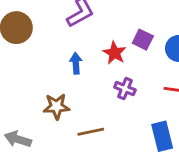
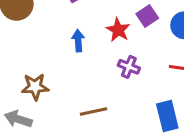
purple square: (143, 40) -> (147, 16), turned 30
brown star: (57, 106) -> (35, 87), moved

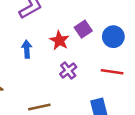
purple cross: (129, 67) -> (68, 71), turned 30

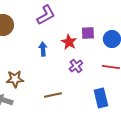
purple square: (83, 29) -> (88, 33), turned 32

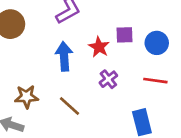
blue arrow: (43, 49) -> (64, 56), size x1.5
brown line: (53, 95) -> (69, 106), moved, turned 54

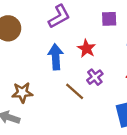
purple square: (124, 35) -> (109, 19), moved
brown line: (69, 106) -> (75, 91), moved

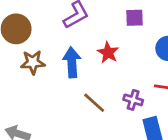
purple cross: (95, 77) -> (133, 100), moved, turned -35
brown star: (22, 93) -> (33, 62), moved

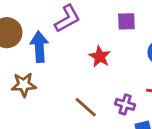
brown star: (33, 62) -> (24, 85), moved
blue arrow: (72, 62) -> (39, 47), moved

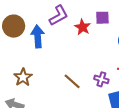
red star: (100, 57) -> (83, 27), moved
brown star: (24, 85) -> (23, 77), moved, turned -30

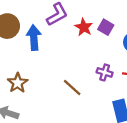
purple square: (102, 18) -> (106, 27), moved, turned 32
purple cross: (101, 79) -> (105, 72), moved

